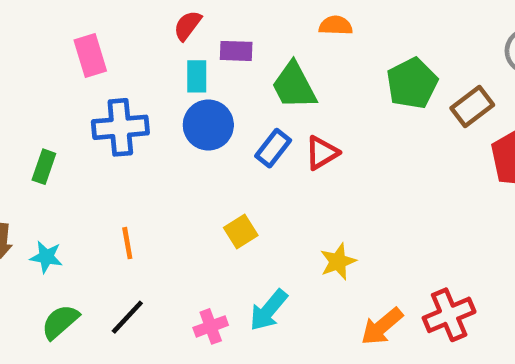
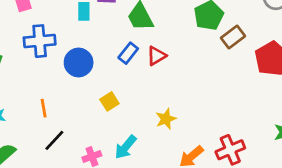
brown rectangle: (472, 106) -> (233, 37), moved
blue circle: (208, 125) -> (79, 62), moved
black line: (127, 317) -> (54, 140), moved

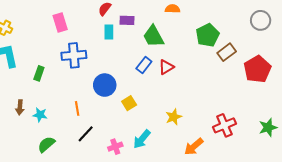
blue circle: (79, 62) -> (105, 85), moved
red cross: (230, 150) -> (224, 125), moved

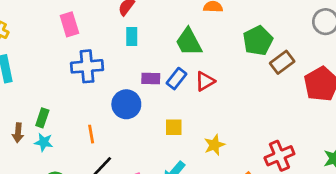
purple rectangle: (127, 20) -> (151, 79), moved
green rectangle: (39, 73) -> (42, 118), moved
yellow square: (129, 103) -> (174, 127), moved, turned 32

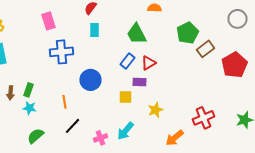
purple rectangle: (151, 79) -> (140, 82), moved
brown arrow: (18, 133) -> (10, 93), moved

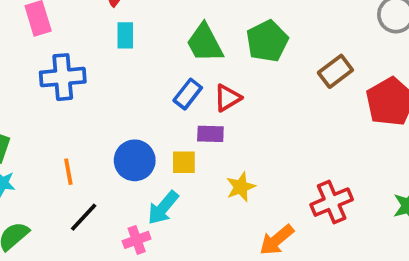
green pentagon: (188, 33) -> (267, 41), moved
blue circle: (90, 80) -> (135, 160), moved
cyan arrow: (126, 131) -> (163, 208), moved

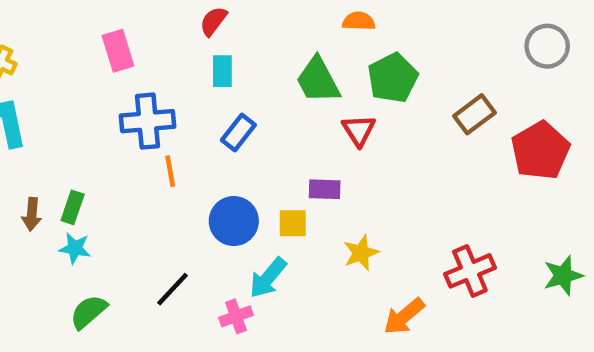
blue rectangle: (188, 94) -> (238, 132), moved
red triangle: (227, 98) -> (359, 130), moved, turned -32
orange line: (68, 172) -> (170, 171), moved

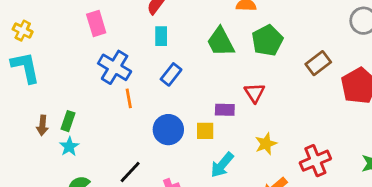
blue cross: (148, 121) -> (115, 67), turned 36
red triangle: (359, 130) -> (255, 93), moved
cyan star: (75, 248) -> (69, 147), turned 30
yellow star: (361, 253) -> (266, 144), moved
cyan arrow: (268, 278) -> (222, 165), moved

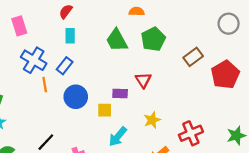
blue rectangle: (171, 74) -> (65, 66), moved
blue circle: (168, 130) -> (76, 97), moved

